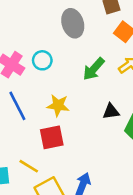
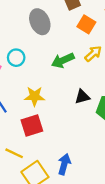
green arrow: (94, 69) -> (63, 60), turned 30

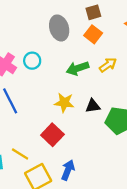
orange square: (86, 24) -> (93, 34), moved
yellow star: (34, 96) -> (64, 103), moved
red square: (32, 125) -> (52, 135), moved, turned -35

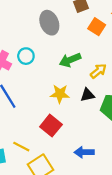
orange square: (93, 34) -> (97, 27), moved
yellow arrow: (108, 65) -> (98, 71), moved
blue arrow: (68, 170) -> (84, 152), moved, turned -108

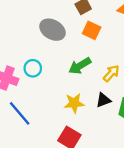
gray ellipse: (49, 23) -> (52, 30), turned -30
orange square: (97, 27) -> (92, 30), moved

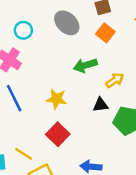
cyan circle: (33, 68) -> (23, 30), moved
yellow star: (74, 103) -> (56, 99), moved

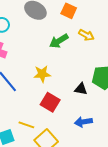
yellow arrow: (115, 80) -> (86, 35), moved, turned 77
black triangle: (100, 105) -> (81, 89), moved, turned 32

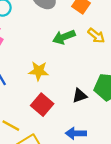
black triangle: (81, 89) -> (80, 96), turned -40

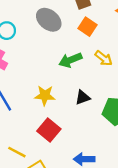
black triangle: (80, 96) -> (83, 97), moved

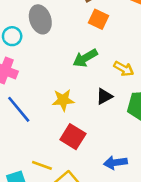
gray ellipse: (49, 20) -> (40, 19), moved, turned 40
yellow arrow: (104, 58) -> (124, 69), moved

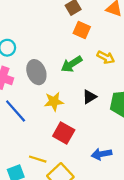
gray ellipse: (40, 19) -> (36, 72), moved
yellow arrow: (124, 69) -> (106, 57), moved

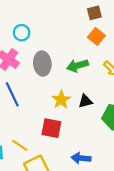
yellow star: (54, 101) -> (61, 100), moved, turned 30
red square: (64, 133) -> (51, 128), turned -35

